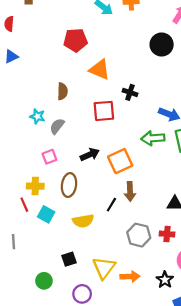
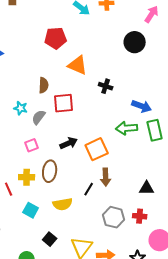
red square: (104, 111) -> (64, 103), moved
yellow cross: (35, 186) -> (27, 177), moved
cyan square: (46, 214) -> (31, 210), moved
black square: (69, 259) -> (50, 239), turned -32

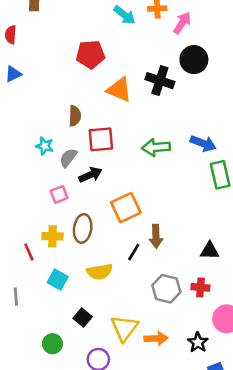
pink arrow: (152, 14) -> (182, 23), moved
black cross: (106, 86) -> (160, 81), moved, size x1.5
green arrow: (127, 128) -> (156, 147), moved
black arrow: (69, 143) -> (90, 175), moved
orange square: (97, 149) -> (126, 208), moved

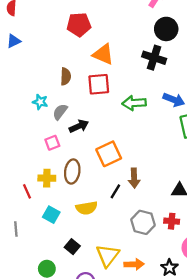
black cross: (160, 81) -> (154, 58), moved
red square: (101, 139) -> (99, 84), moved

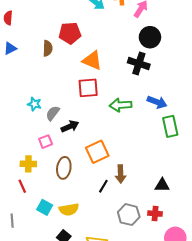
brown semicircle: (66, 76) -> (48, 48), moved
yellow cross: (47, 178) -> (28, 164), moved
yellow semicircle: (87, 208) -> (69, 209), moved

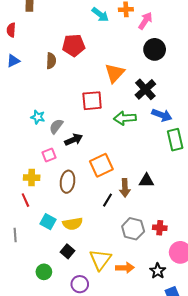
orange triangle: (92, 60) -> (115, 73), moved, turned 50
black cross: (139, 64) -> (145, 89), moved, turned 30
black triangle: (162, 185) -> (146, 181), moved

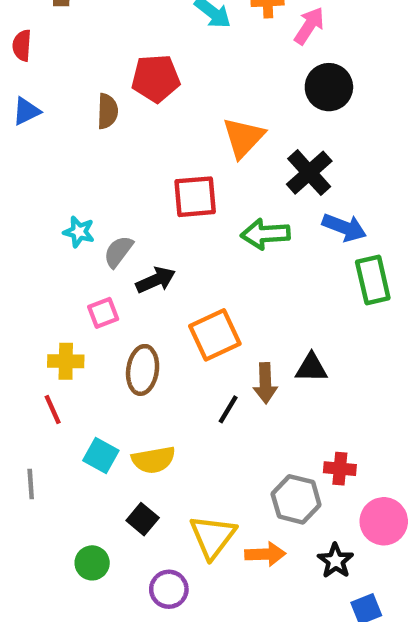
gray hexagon: (133, 229) -> (296, 499), moved

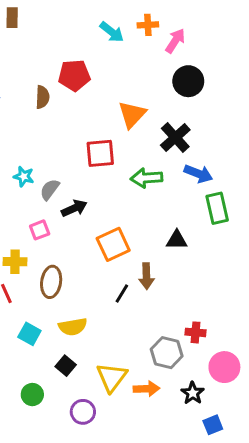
black triangle: (311, 368) -> (177, 240), moved
brown ellipse: (143, 370) -> (51, 282), moved
cyan square: (101, 455) -> (29, 334), moved

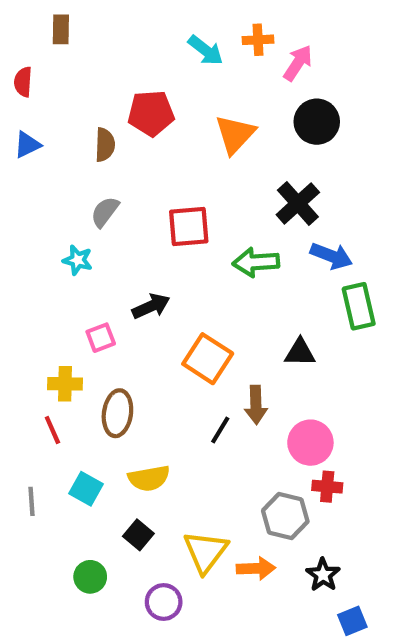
orange triangle: (132, 114) -> (235, 134), moved
gray semicircle: (50, 189) -> (105, 212), moved
orange square: (113, 244) -> (208, 359), turned -32
pink circle: (224, 367) -> (310, 443), moved

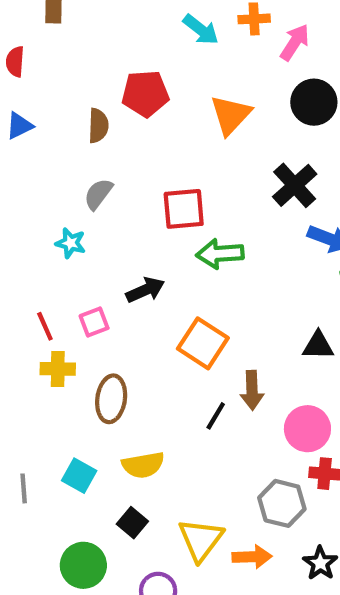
green arrow: (256, 262) -> (220, 254), moved
black triangle: (300, 352) -> (318, 345), moved
red line: (52, 430) -> (45, 326), moved
green circle: (90, 577) -> (83, 565), size x1.4

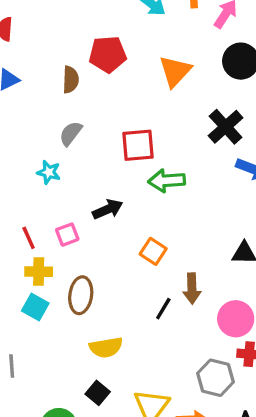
orange square: (203, 343) -> (153, 251), size x0.7
cyan square: (79, 476) -> (35, 307), moved

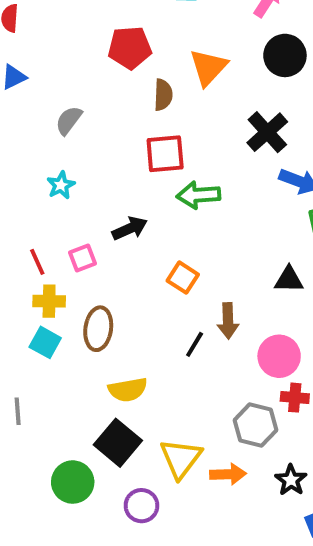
brown semicircle: (71, 80) -> (163, 95), moved
gray semicircle: (71, 133) -> (69, 120), moved
cyan star: (49, 172) -> (61, 185), turned 30
black square: (98, 393) -> (118, 443), size x1.6

